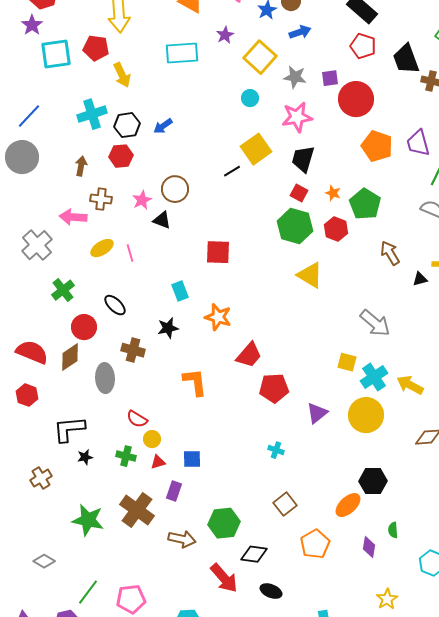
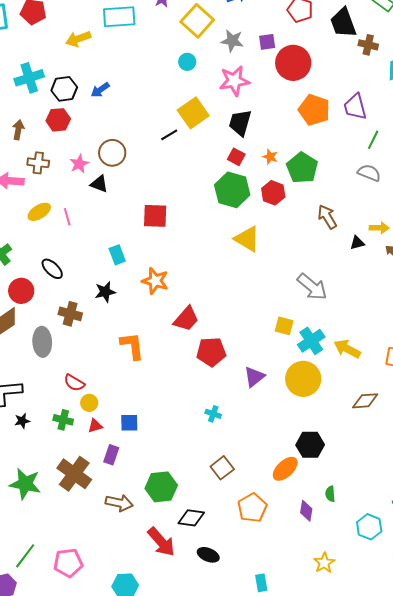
yellow arrow: (122, 75) -> (78, 39), moved, turned 95

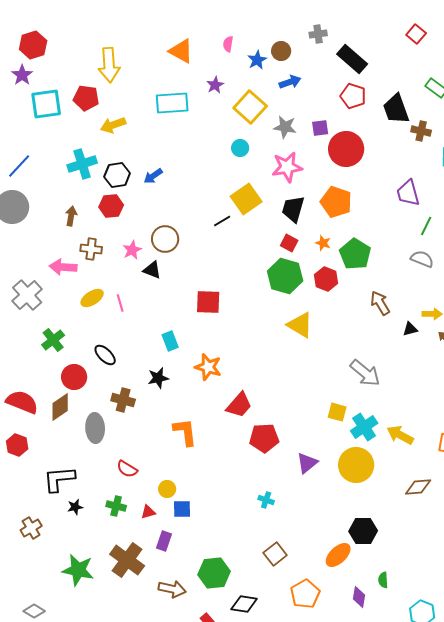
yellow arrow: (78, 39) -> (113, 125), moved
orange pentagon: (314, 110) -> (336, 202), moved
yellow circle: (89, 403) -> (167, 489), moved

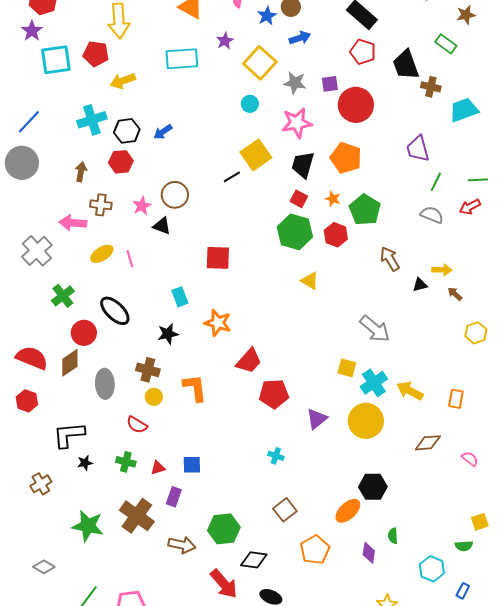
yellow triangle: (300, 325) -> (310, 281), size x0.7
black ellipse: (105, 355) -> (115, 311), size x1.4
brown cross: (123, 400) -> (148, 370), moved
yellow circle: (167, 489) -> (154, 397), moved

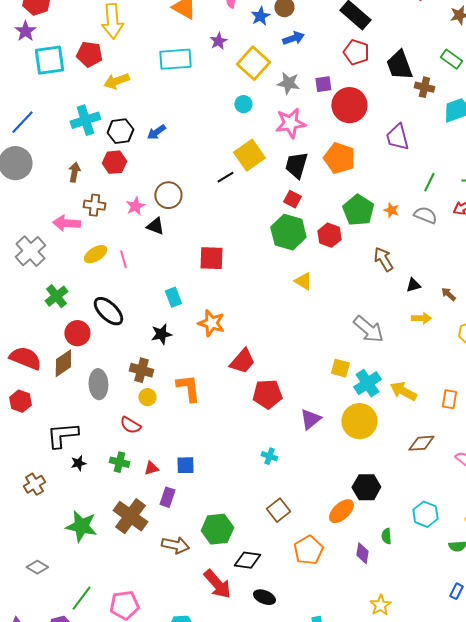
green rectangle: (446, 44) -> (451, 59), moved
purple trapezoid: (418, 149) -> (397, 137), moved
orange star: (333, 199) -> (391, 210), moved
yellow arrow: (442, 270) -> (421, 318), moved
cyan hexagon: (432, 569) -> (425, 514), moved

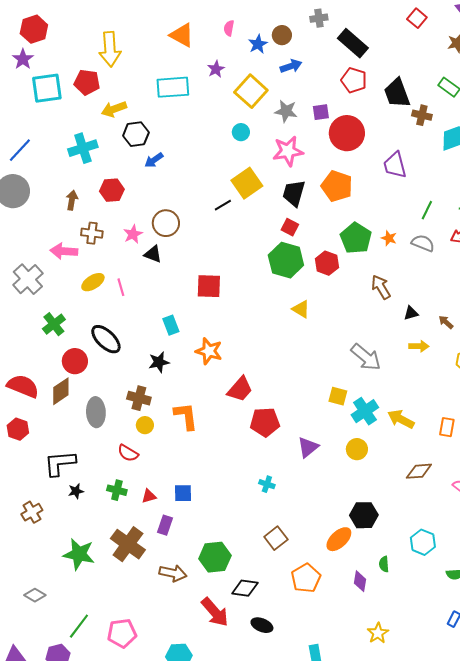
black hexagon: (120, 131) -> (136, 134), moved
yellow circle: (359, 421) -> (357, 449), size x0.6

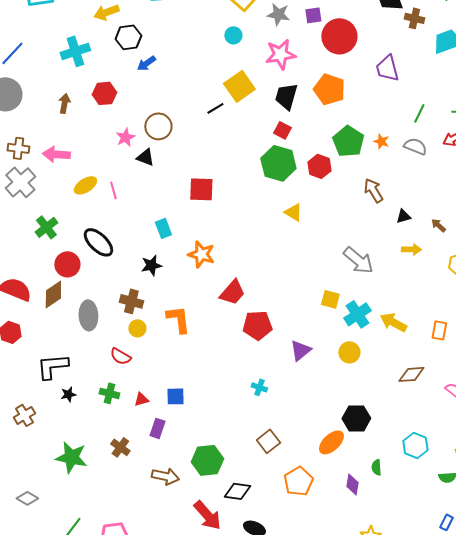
brown cross: (92, 233) -> (18, 148), moved
brown cross: (128, 544) -> (120, 447), size x0.6

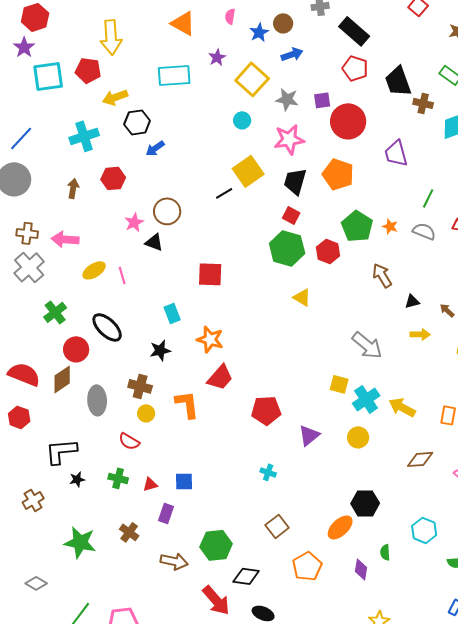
red trapezoid: (232, 292) -> (220, 377), moved

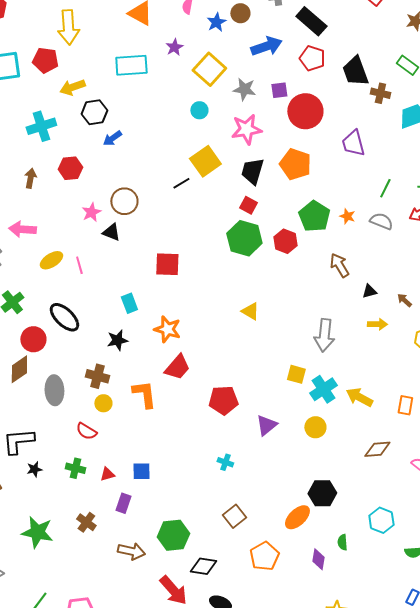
blue arrow: (292, 54) -> (266, 46), moved, size x1.4
yellow triangle: (302, 297) -> (250, 311), moved
gray arrow: (367, 345) -> (324, 335), turned 56

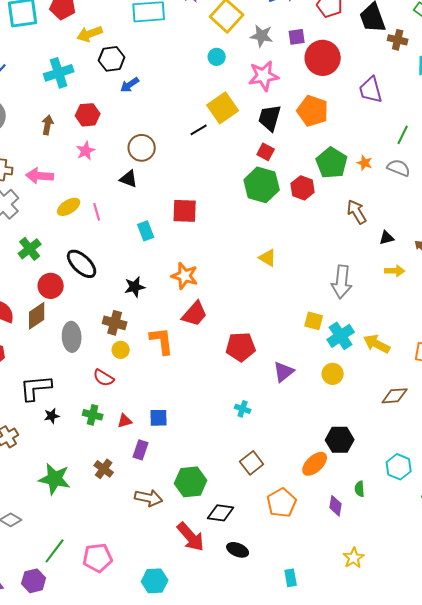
pink star: (91, 212) -> (86, 151), moved
cyan rectangle: (129, 303) -> (146, 231), moved

